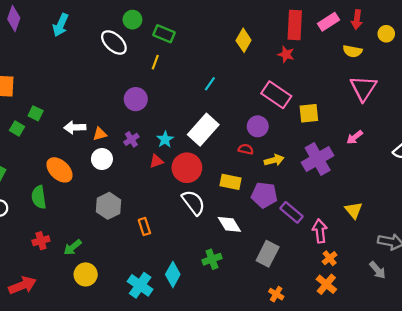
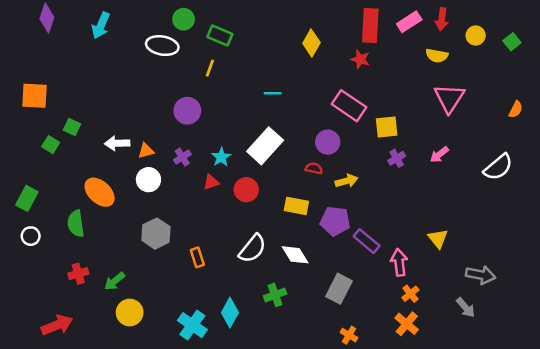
white ellipse: (114, 42) -> (162, 46), turned -32
cyan line: (210, 84) -> (273, 93), turned 56
purple cross: (318, 159) -> (397, 158), moved, size x0.5
red circle: (187, 168) -> (246, 190), size x0.7
white semicircle: (193, 203) -> (253, 249), moved, turned 76

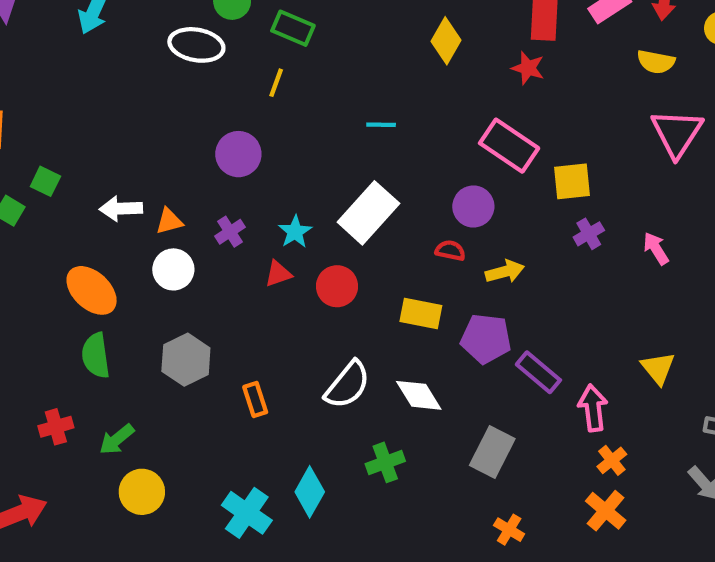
pink arrow: (439, 155) -> (656, 248), moved, turned 96
green semicircle: (76, 224) -> (96, 355), moved

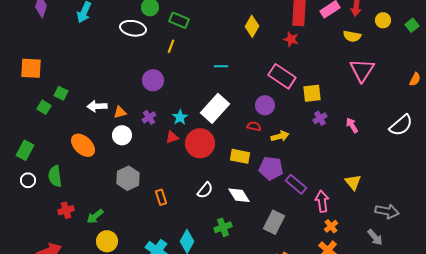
red circle: (337, 286) -> (200, 143), size x1.5
green semicircle: (96, 355) -> (55, 176), moved
white semicircle: (347, 385) -> (205, 190), size x0.7

